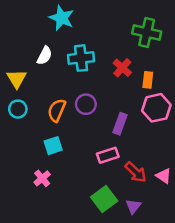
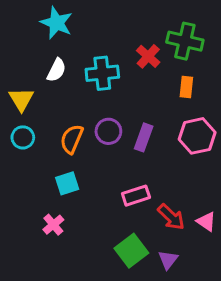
cyan star: (62, 18) -> (56, 23), moved
red cross: (122, 68) -> (148, 56), moved
orange rectangle: (148, 80) -> (186, 87), moved
purple rectangle: (120, 124) -> (144, 137), moved

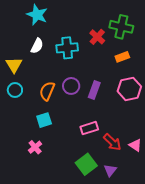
orange rectangle: (186, 87) -> (122, 57), turned 64

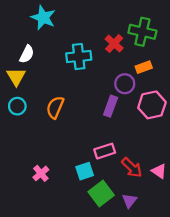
white semicircle: (37, 46) -> (27, 54), moved
purple circle: (71, 86) -> (125, 84), moved
cyan square: (44, 120) -> (85, 171), moved

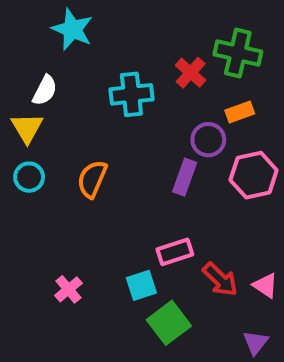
purple triangle: (129, 201) -> (256, 343), moved

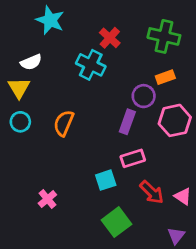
red cross: (191, 73) -> (110, 38), moved
white semicircle: (45, 90) -> (31, 62), turned 40
cyan cross: (131, 94) -> (91, 65), turned 32
pink rectangle: (175, 252) -> (133, 158), moved
cyan square: (141, 285) -> (106, 180), moved

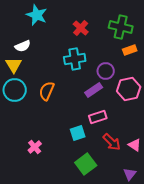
cyan cross: (91, 65) -> (75, 59), moved, turned -35
orange rectangle: (165, 77) -> (130, 50), moved
cyan circle: (20, 122) -> (15, 90), size x1.5
purple rectangle: (127, 122) -> (94, 90), turned 36

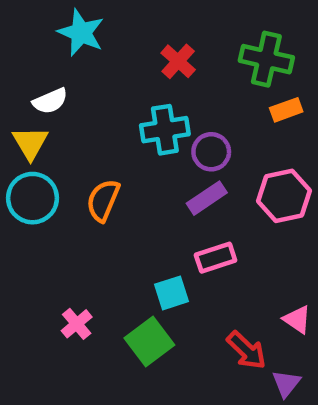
purple circle: (106, 71) -> (211, 152), moved
red arrow: (112, 142) -> (246, 350), moved
green square: (86, 164) -> (149, 341), moved

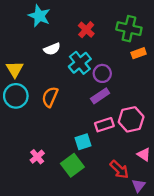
white semicircle: (50, 101) -> (52, 49), moved
cyan cross: (165, 130) -> (80, 63), turned -30
pink hexagon: (284, 196) -> (131, 119), moved

